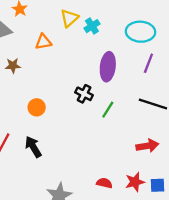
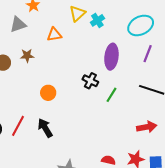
cyan ellipse: (141, 32) -> (141, 25), turned -30

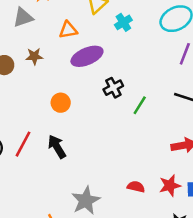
cyan cross: (97, 20) -> (123, 22), moved
purple ellipse: (111, 57) -> (87, 56), moved, turned 60
black cross: (90, 81) -> (113, 88), turned 35

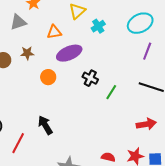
black cross: (113, 88) -> (90, 78), turned -35
orange circle: (61, 103) -> (48, 77), moved
red line: (23, 144) -> (18, 143), moved

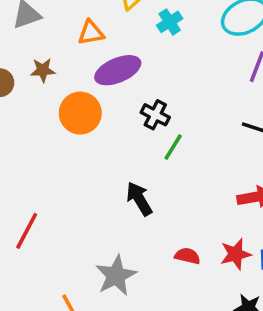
orange circle: (48, 77) -> (80, 113), size x1.5
green line: (111, 92) -> (173, 147), moved
black arrow: (45, 125) -> (139, 199), moved

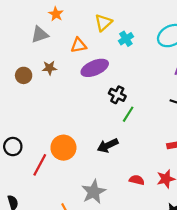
orange circle: (80, 113) -> (63, 148), moved
black arrow: (139, 199) -> (108, 145), turned -84

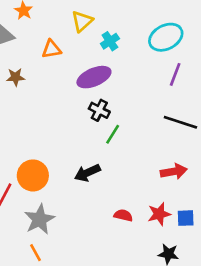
purple ellipse: (95, 68) -> (94, 77), moved
gray star: (94, 192) -> (39, 219), moved

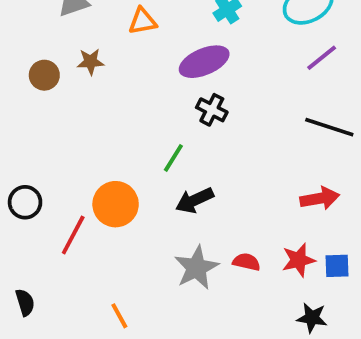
purple line: (175, 74) -> (322, 58), turned 30
green line: (113, 134) -> (173, 158), moved
gray star: (39, 219) -> (196, 268), moved

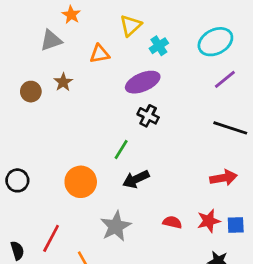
brown star: (91, 62) -> (63, 82), turned -30
red line: (73, 235) -> (51, 238), moved
gray star: (196, 268) -> (116, 226), moved

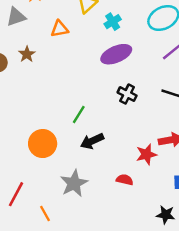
purple ellipse: (143, 82) -> (116, 54), moved
black cross: (148, 116) -> (127, 94), moved
red star: (209, 221) -> (146, 154), moved

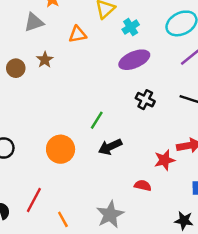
gray star: (74, 183) -> (110, 214), moved

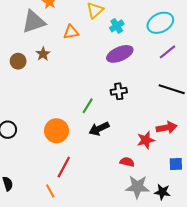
gray triangle: (34, 22) -> (34, 22), size x1.4
black cross: (145, 100) -> (119, 91), moved, turned -35
red line: (34, 200) -> (64, 167), moved
gray star: (110, 214) -> (137, 187), moved, turned 30
orange line: (63, 219) -> (50, 191), moved

